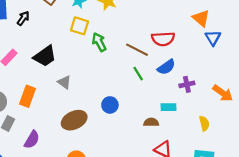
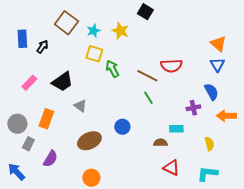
orange triangle: (201, 18) -> (218, 44), moved
blue semicircle: (166, 67) -> (211, 92), moved, turned -84
orange arrow: (223, 93) -> (226, 116), turned 144

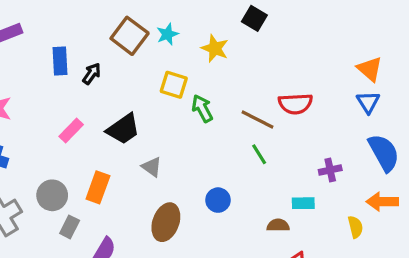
cyan star: (93, 31) -> (167, 34), moved
blue semicircle: (211, 92) -> (384, 153), moved, size x1.4
orange arrow: (226, 116) -> (382, 202), moved
brown ellipse: (89, 141) -> (166, 222), turned -45

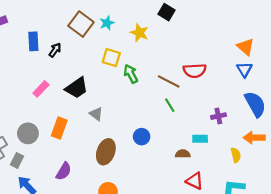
gray rectangle: (70, 227) -> (17, 160), moved

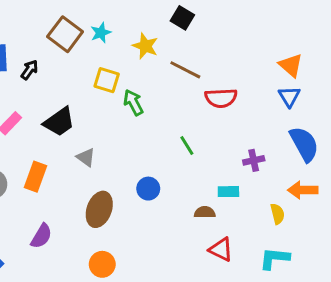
brown line: (169, 81) -> (185, 70), moved

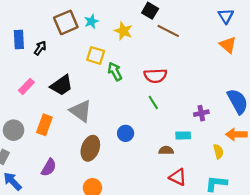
brown square: (65, 34) -> (66, 22), turned 30
brown line: (185, 70) -> (168, 31), moved
blue triangle: (289, 97) -> (226, 16), moved
red semicircle: (221, 98) -> (155, 76), moved
gray triangle: (86, 157) -> (81, 111), size x1.6

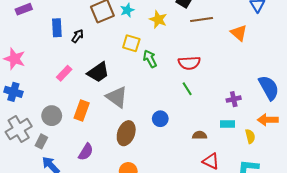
brown line: (168, 31) -> (202, 19), turned -35
orange triangle: (228, 45) -> (239, 33), moved
cyan rectangle: (183, 135) -> (227, 124), moved

